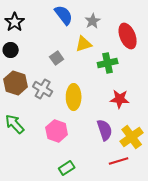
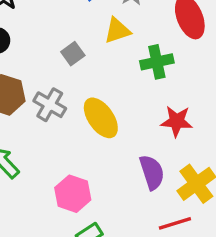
yellow ellipse: (74, 97) -> (101, 118), turned -35
pink hexagon: (57, 131) -> (73, 194), moved

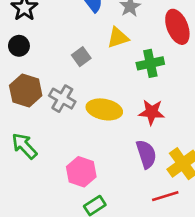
yellow ellipse: (101, 118) -> (104, 109), turned -44
red star: (177, 121) -> (152, 112), moved

